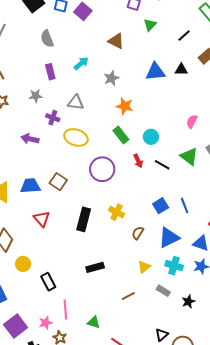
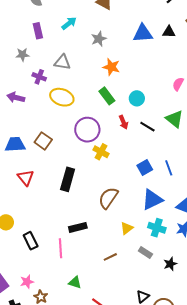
yellow cross: (117, 212) -> (101, 152), moved
brown semicircle: (138, 233) -> (108, 198), moved, size x1.6
pink line: (65, 310) -> (60, 248), moved

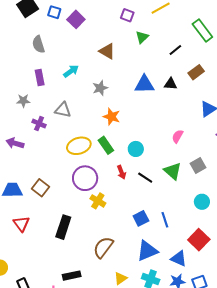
yellow ellipse: (62, 97) -> (79, 146), moved, turned -40

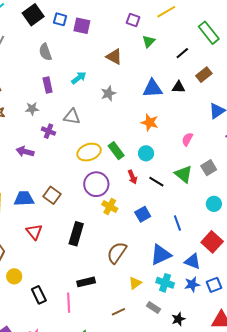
purple square: (76, 19) -> (82, 26), turned -30
orange star: (112, 117) -> (150, 122), moved
blue square: (141, 218) -> (143, 214), moved

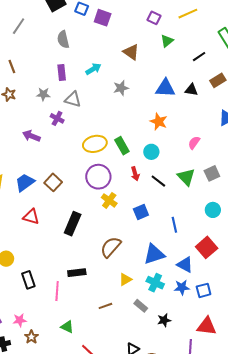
gray triangle: (72, 117) -> (73, 99), moved
blue trapezoid: (24, 199) -> (25, 183), turned -40
red triangle: (34, 232) -> (31, 217), turned -42

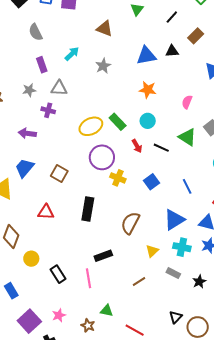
blue trapezoid: (25, 183) -> (25, 168), moved
brown star: (31, 337) -> (88, 326), moved

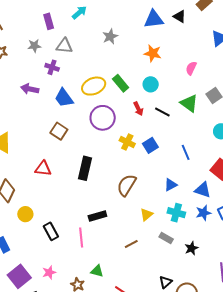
black triangle: (172, 51) -> (180, 16), turned 32
gray star: (103, 66) -> (110, 37), moved
blue trapezoid: (25, 168) -> (64, 98), moved, turned -80
yellow cross: (118, 178) -> (127, 142), moved
blue triangle: (174, 220) -> (171, 185), size x0.6

